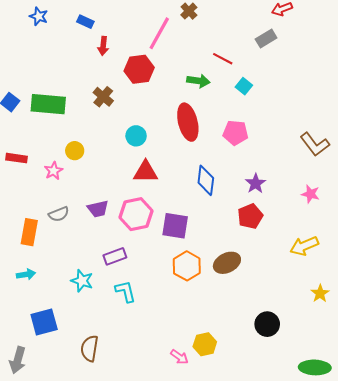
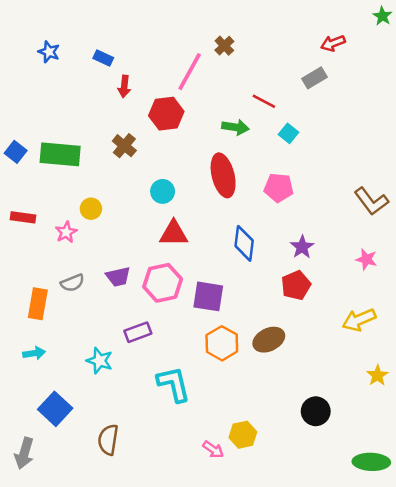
cyan L-shape: (125, 291) -> (174, 384), moved, size x1.4
blue square: (44, 322) -> (55, 409), turned -32

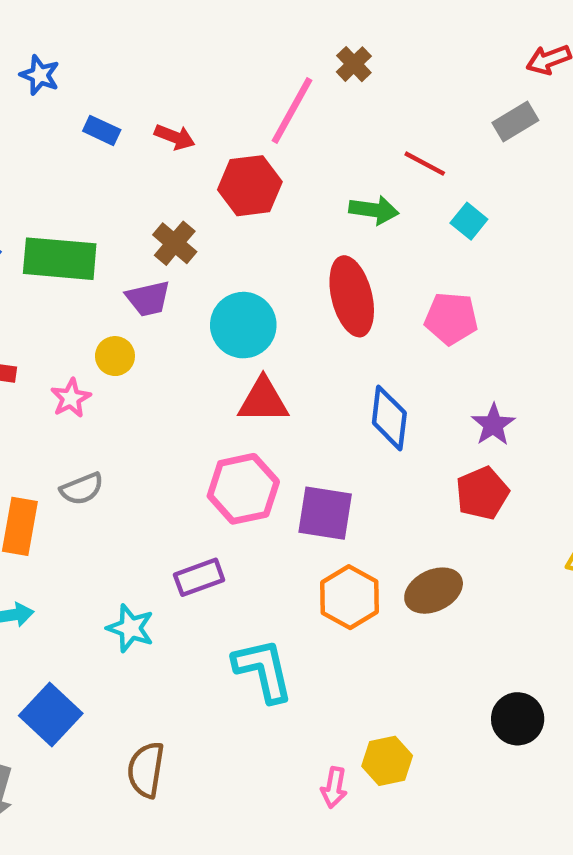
blue rectangle: (103, 58) -> (102, 130), moved
red arrow: (124, 86) -> (175, 137), turned -75
cyan circle: (163, 191) -> (243, 325), size x1.5
purple trapezoid: (118, 277) -> (148, 299), moved
pink arrow: (213, 450) -> (334, 787), turned 65

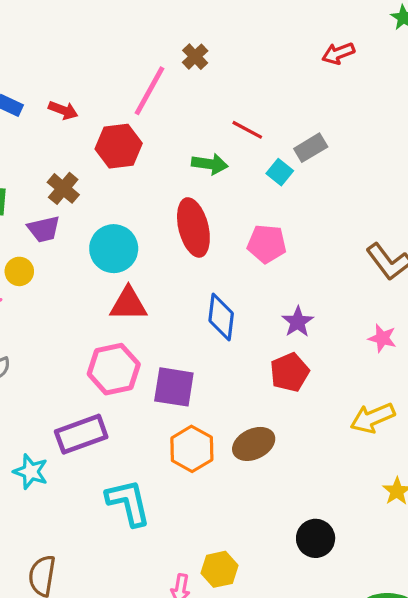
gray rectangle: (515, 122) -> (311, 148), moved
purple rectangle: (199, 577) -> (81, 434), size x1.4

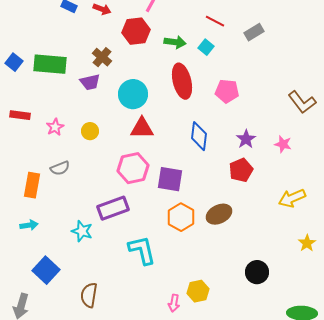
green arrow: (210, 164) -> (175, 42), moved
cyan square: (280, 172) -> (206, 47), moved
yellow circle: (19, 271) -> (90, 131), moved
pink star: (382, 338) -> (283, 144), moved

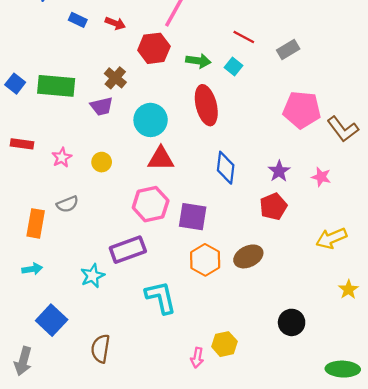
pink pentagon: (227, 91) -> (302, 110), moved, size x1.4
cyan star: (82, 231) -> (93, 276), turned 30

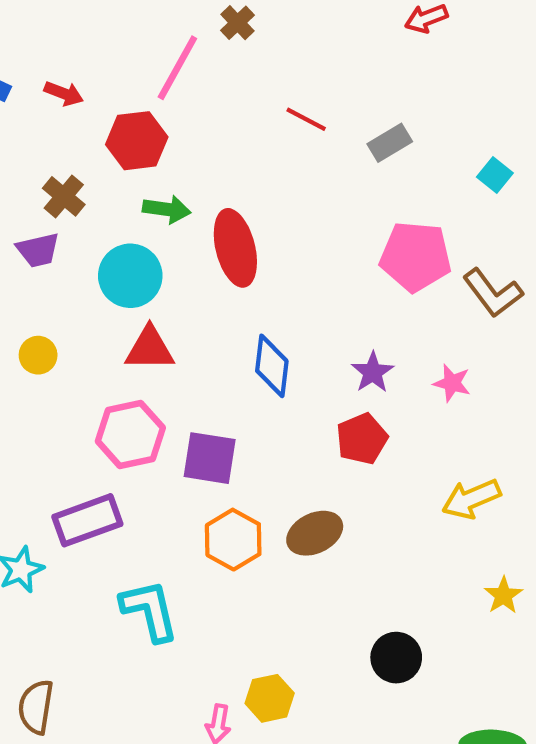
green arrow: (198, 61) -> (167, 209), moved
cyan square: (234, 67) -> (495, 175), moved

